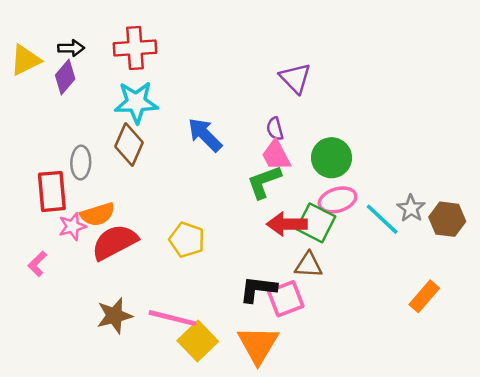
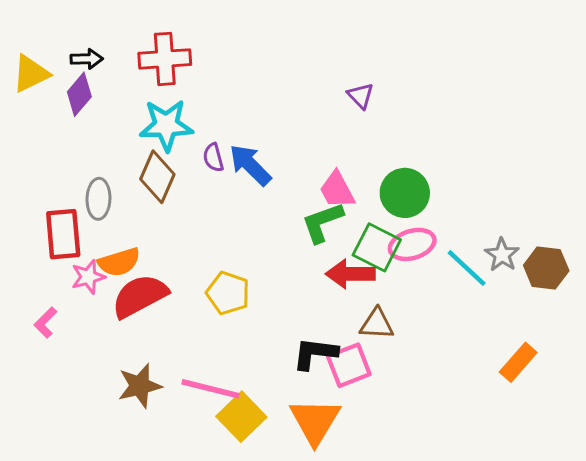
purple triangle: (295, 78) -> (361, 96), size x0.7
purple semicircle: (275, 129) -> (213, 158), moved
green square: (316, 223) -> (377, 247), moved

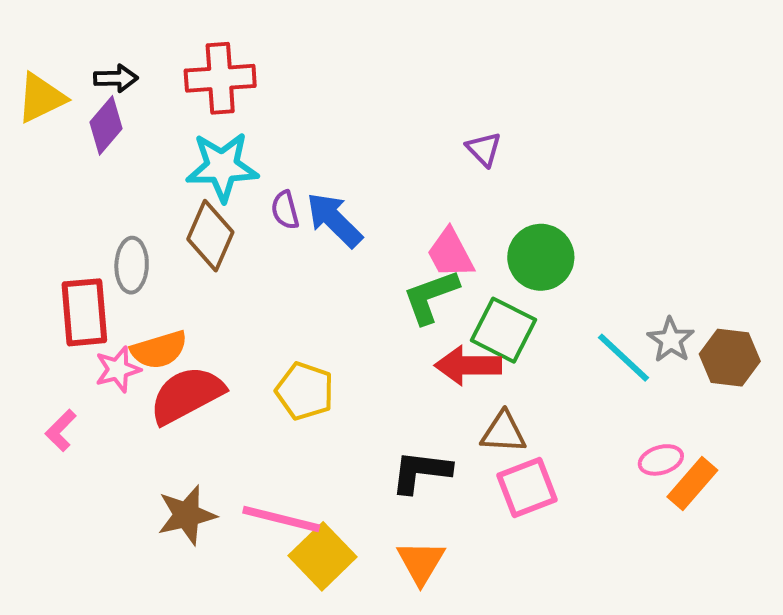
purple triangle: (361, 96) -> (484, 149), moved
pink ellipse: (412, 244) -> (661, 460), moved, size x0.7
pink square: (349, 365) -> (527, 487), moved
orange triangle: (315, 421) -> (421, 562), size x0.7

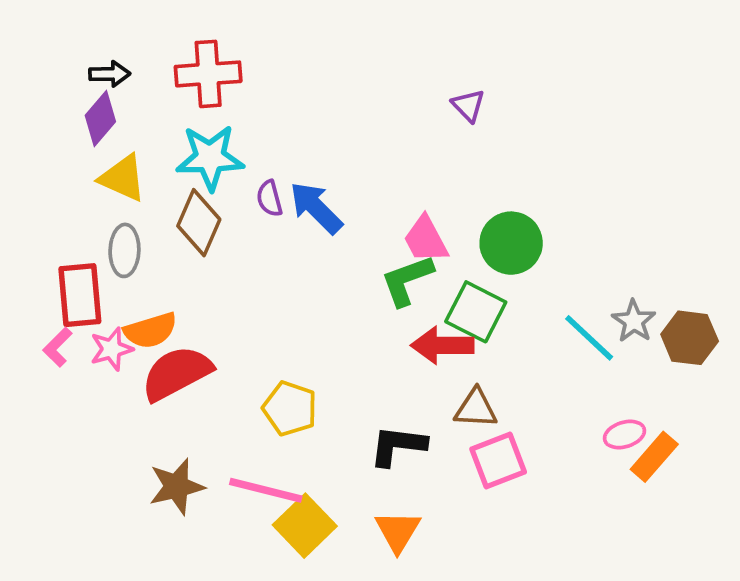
yellow triangle: (41, 98) -> (123, 178), moved, turned 50
purple triangle: (484, 149) -> (468, 106), moved
yellow pentagon: (305, 391) -> (290, 408), moved
pink L-shape: (61, 430) -> (58, 347), moved

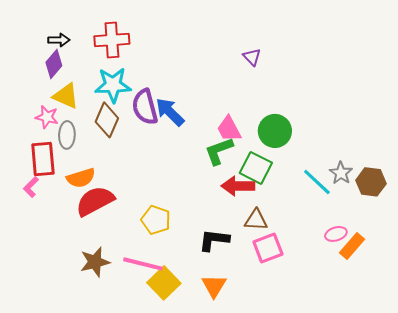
purple semicircle: (269, 198) -> (145, 107), size x1.8
pink star: (111, 349) -> (47, 117), moved, turned 30

